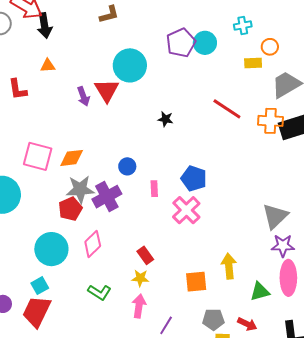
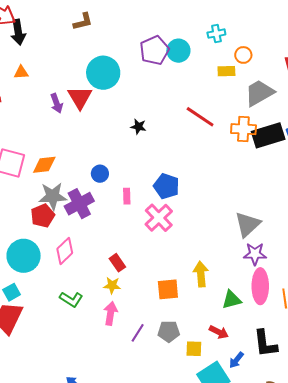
gray pentagon: (213, 319) -> (169, 331), moved

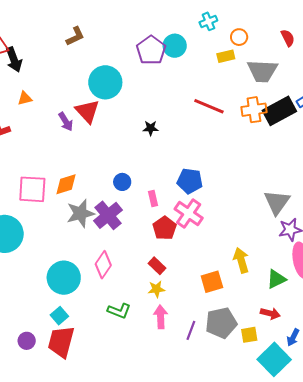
gray trapezoid: (259, 93) -> (262, 71), turned -136
red pentagon: (43, 216) -> (165, 228), moved
gray pentagon: (169, 331) -> (221, 323), size x1.4

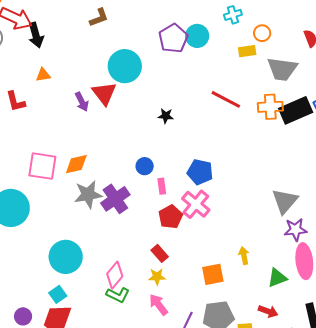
blue circle: (122, 182) -> (145, 166), moved
yellow arrow: (241, 260) -> (244, 256), size x0.7
pink diamond: (103, 265) -> (115, 275), moved
pink arrow: (161, 317) -> (159, 305), turned -40

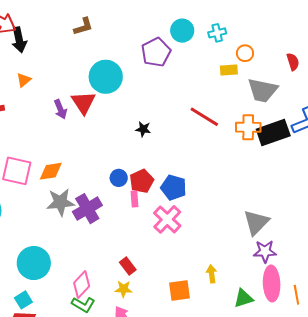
cyan circle: (197, 36) -> (182, 31), moved
orange triangle: (43, 75) -> (24, 80), turned -35
red pentagon: (171, 217) -> (142, 181), moved

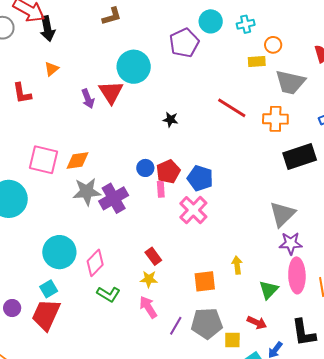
black rectangle: (273, 133) -> (300, 156), moved
pink diamond: (82, 285) -> (95, 263), moved
green triangle: (243, 298) -> (269, 290), turned -30

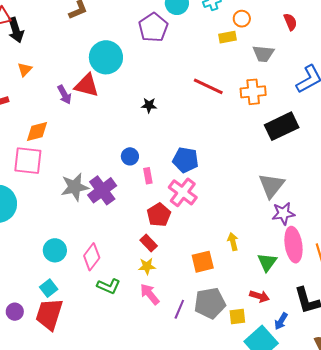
gray trapezoid: (290, 82) -> (263, 54), size x0.7
red triangle: (111, 92) -> (87, 85), turned -36
orange diamond: (77, 160) -> (37, 132), moved
red pentagon: (168, 172) -> (159, 215), moved
cyan circle: (59, 252) -> (55, 250), size x0.7

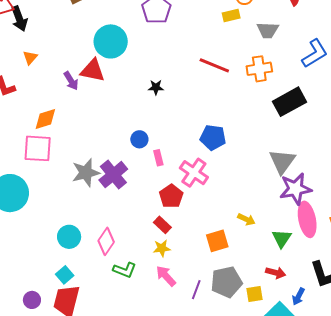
blue pentagon: (186, 160) -> (213, 137), moved
purple star: (283, 213) -> (295, 189), size x1.4
yellow arrow: (233, 242) -> (246, 219), turned 132

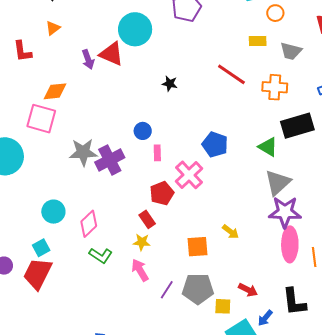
yellow rectangle: (231, 15) -> (258, 41), moved
green triangle: (282, 238) -> (268, 147), moved, turned -45

